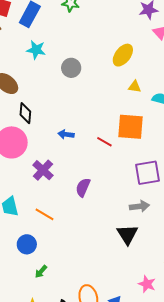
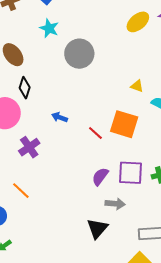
yellow ellipse: (123, 55) -> (138, 22), moved
gray circle: (71, 68) -> (79, 54), size x1.5
purple semicircle: (83, 187) -> (100, 177), moved

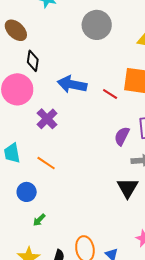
gray circle: (79, 54) -> (97, 25), moved
blue arrow: (59, 117) -> (72, 84), size x1.8

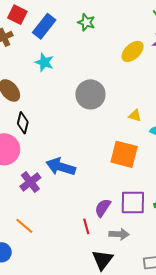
blue arrow: (72, 84) -> (61, 167), moved
red line: (110, 94) -> (86, 226), moved, turned 35

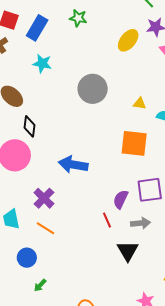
purple cross: (30, 182) -> (44, 198), moved

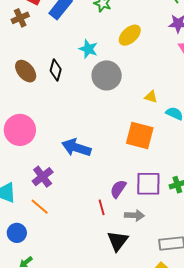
yellow ellipse: (128, 40) -> (130, 35), moved
cyan star: (42, 64) -> (88, 49), moved
black diamond: (30, 126) -> (56, 70), moved

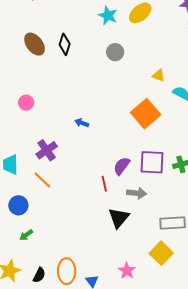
cyan star: (88, 49) -> (108, 15), moved
gray circle: (107, 75) -> (115, 52), size x0.6
pink circle: (20, 130) -> (26, 103), size x0.5
orange square: (140, 135) -> (146, 114), turned 32
blue arrow: (76, 148) -> (82, 123), size x0.5

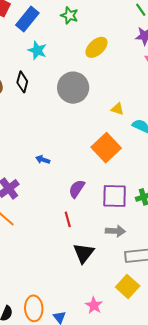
cyan star: (108, 15) -> (37, 50), moved
gray circle: (115, 52) -> (73, 88), size x1.8
purple semicircle: (122, 166) -> (77, 189), moved
gray arrow: (137, 193) -> (115, 231), moved

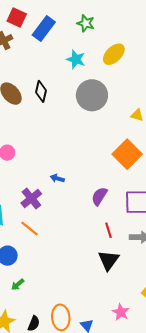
cyan star: (37, 50) -> (76, 59), moved
blue arrow: (43, 160) -> (57, 178), moved
red line: (68, 219) -> (108, 230), moved

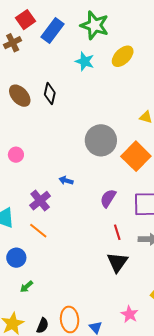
red square: (17, 18) -> (25, 20), turned 30
green star: (86, 23) -> (95, 25), size x1.6
gray circle: (92, 95) -> (101, 140), moved

